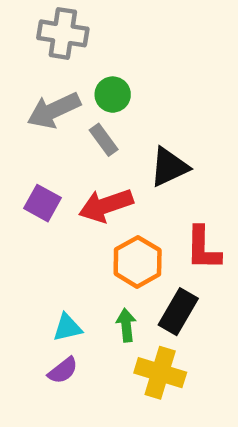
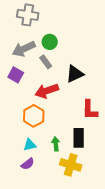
purple square: (43, 203) -> (16, 75), moved
orange hexagon: (138, 262) -> (34, 116), moved
black rectangle: (178, 312) -> (79, 138), turned -30

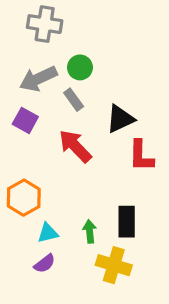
red arrow: (47, 91) -> (75, 146), turned 65
red L-shape: (90, 110) -> (141, 156), moved
orange hexagon: (34, 116) -> (24, 198), moved

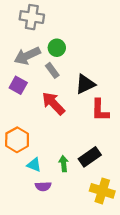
black rectangle: (127, 222) -> (90, 157), turned 55
cyan triangle: (48, 233) -> (34, 165), turned 35
purple semicircle: (45, 264) -> (43, 186), moved, turned 35
yellow cross: (114, 265) -> (102, 191), moved

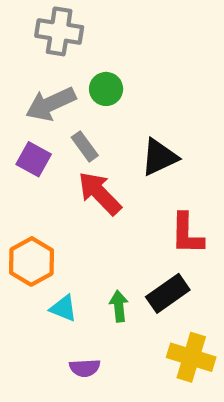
gray rectangle: (52, 70) -> (85, 146), moved
red L-shape: (100, 110) -> (187, 234), moved
purple semicircle: (43, 186) -> (85, 368), moved

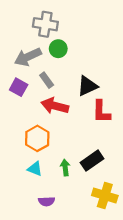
gray cross: (59, 31) -> (45, 24), moved
red arrow: (100, 193) -> (55, 106), turned -32
red L-shape: (187, 234) -> (101, 112), moved
orange hexagon: (31, 261) -> (37, 138), moved

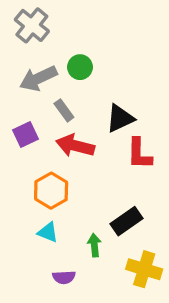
gray cross: (45, 24) -> (32, 25), moved, turned 30
purple square: (19, 87) -> (25, 134), moved, turned 36
green arrow: (65, 168) -> (94, 245), moved

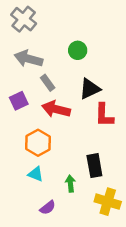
green circle: (80, 67) -> (78, 50), moved
gray arrow: (38, 78) -> (28, 59), turned 40
black rectangle: (127, 221) -> (94, 166), turned -65
purple semicircle: (64, 277) -> (48, 208), turned -35

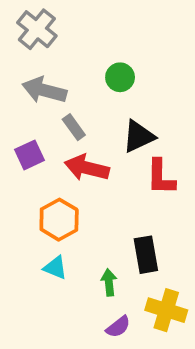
purple semicircle: (48, 208) -> (118, 327), moved

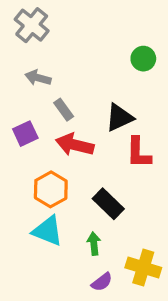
green circle: (120, 77) -> (143, 59), moved
gray arrow: (44, 90) -> (38, 78), size x0.7
black rectangle: (146, 255) -> (108, 204), moved, turned -36
cyan triangle: (55, 268) -> (48, 231), size x1.5

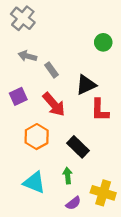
gray rectangle: (64, 110) -> (52, 70), moved
red arrow: (75, 145) -> (54, 104), turned -145
cyan triangle: (48, 231) -> (34, 182), moved

